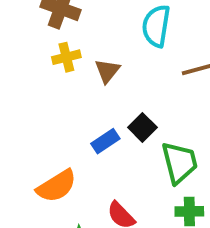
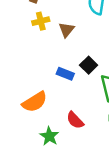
blue rectangle: (105, 141) -> (65, 74), turned 56

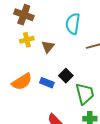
orange semicircle: (35, 102) -> (22, 82), moved

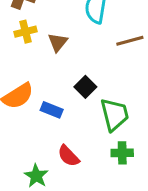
blue rectangle: (47, 83) -> (52, 110), moved

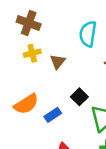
blue rectangle: (52, 110) -> (53, 115), turned -56

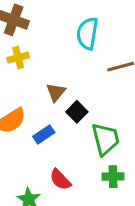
brown triangle: (58, 62) -> (56, 92), moved

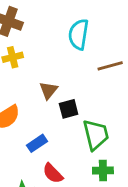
black square: (77, 112) -> (69, 109), turned 30
blue rectangle: (44, 134) -> (37, 143), moved

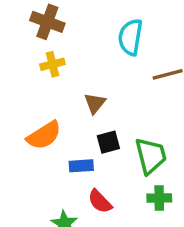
black square: (69, 109) -> (108, 142), moved
blue rectangle: (37, 143) -> (81, 166), turned 30

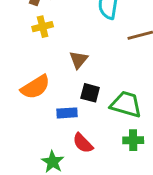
black square: (108, 142) -> (90, 93), turned 30
green trapezoid: (151, 156) -> (126, 104), turned -60

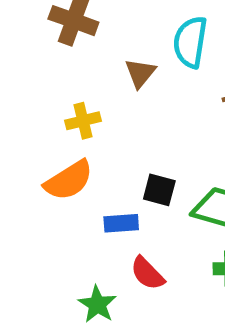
yellow cross: (43, 27) -> (83, 121), moved
brown triangle: (79, 60) -> (140, 73), moved

